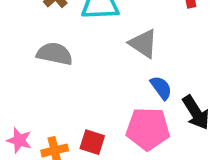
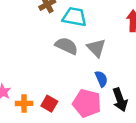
gray semicircle: (55, 54) -> (66, 46), moved

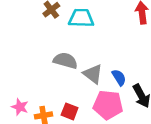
gray semicircle: (66, 46) -> (65, 61), moved
gray triangle: (96, 48) -> (93, 74), moved

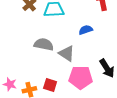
blue semicircle: (119, 77) -> (86, 30), moved, turned -72

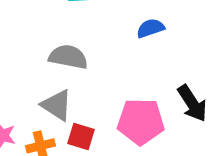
gray triangle: (67, 54) -> (57, 105), moved

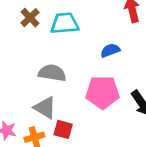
pink pentagon: (141, 122) -> (103, 92), moved

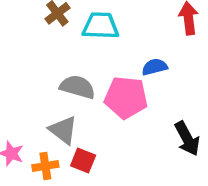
pink pentagon: (103, 92) -> (126, 98), moved

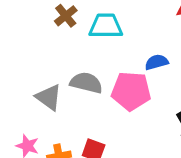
gray triangle: (63, 130) -> (49, 97), moved

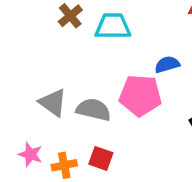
gray semicircle: (86, 83) -> (94, 110), moved

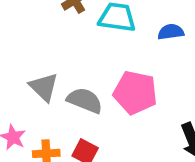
blue semicircle: (167, 64) -> (171, 32), moved

